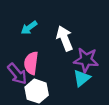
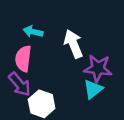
cyan arrow: (29, 28) -> (33, 32), turned 49
pink semicircle: (31, 63) -> (23, 59), moved

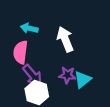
purple star: (98, 68) -> (67, 75), moved, size x0.7
purple arrow: (20, 84) -> (32, 75), moved

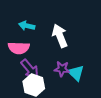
pink semicircle: (20, 52) -> (19, 48), turned -95
cyan triangle: (83, 79) -> (76, 73), turned -36

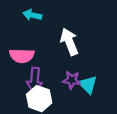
cyan arrow: (27, 26) -> (32, 15), moved
purple arrow: (30, 69) -> (35, 80), turned 45

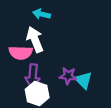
cyan arrow: (32, 15) -> (42, 14), moved
white arrow: (69, 42) -> (35, 39), moved

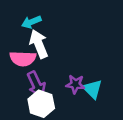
cyan arrow: (42, 14) -> (31, 22), moved, turned -35
purple arrow: (33, 76) -> (36, 84), turned -30

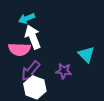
purple arrow: (36, 84) -> (31, 71), turned 65
cyan triangle: (92, 89) -> (86, 54), moved

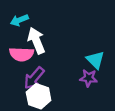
cyan arrow: (27, 18) -> (19, 20), moved
purple star: (64, 71) -> (89, 78), moved

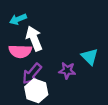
purple star: (89, 78) -> (67, 71), moved

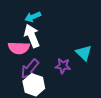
cyan arrow: (18, 19) -> (33, 17), moved

